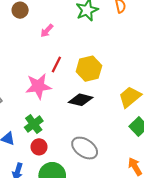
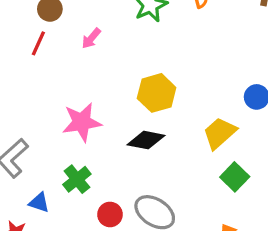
red line: (56, 65) -> (38, 43), moved
red circle: (39, 147) -> (110, 214), moved

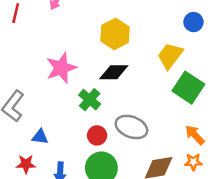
green square: (235, 177) -> (188, 88), size x1.4
green cross: (77, 179) -> (90, 100), moved

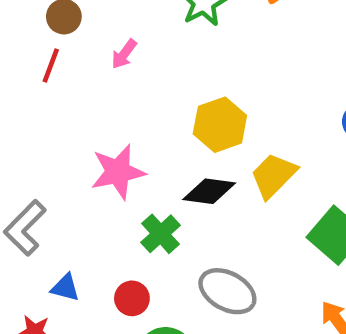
yellow trapezoid: (170, 56) -> (274, 175), moved
red circle: (97, 135) -> (132, 298), moved

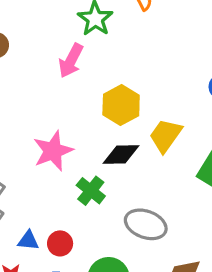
pink arrow: (124, 54) -> (71, 61), moved, size x1.5
red circle: (132, 298) -> (60, 243), moved

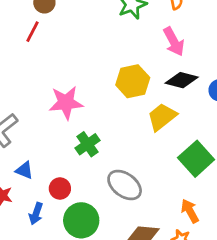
pink arrow: (71, 61) -> (174, 42), moved, turned -72
black diamond: (121, 154) -> (182, 80), moved
red circle: (60, 243) -> (60, 188), moved

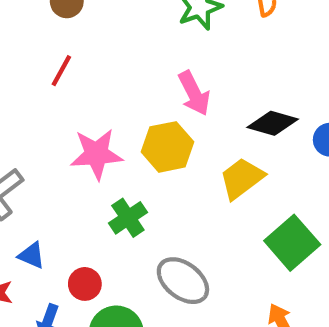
red line: (33, 32) -> (61, 71), moved
pink arrow: (174, 42) -> (194, 93), moved
yellow hexagon: (133, 81) -> (168, 147), moved

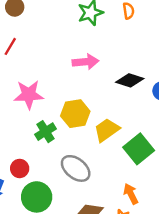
pink arrow: (194, 93) -> (86, 62), turned -70
yellow hexagon: (168, 147) -> (75, 114), moved
yellow trapezoid: (242, 178) -> (107, 130), moved

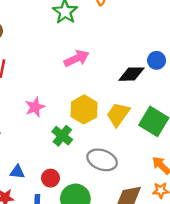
black diamond: (130, 80) -> (132, 74), moved
pink star: (29, 95) -> (35, 107), size x0.7

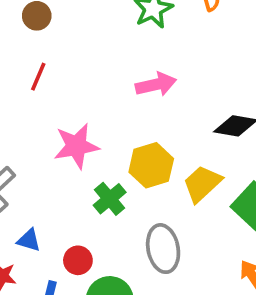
pink star: (35, 107) -> (76, 146), size x1.4
gray ellipse: (102, 160) -> (163, 249), turned 48

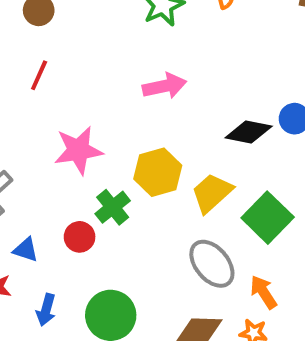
gray ellipse: (163, 249) -> (212, 264), moved, turned -30
red circle: (78, 260) -> (80, 237), moved

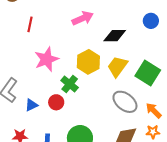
red line: (39, 75) -> (30, 24), moved
black diamond: (249, 132) -> (115, 36), moved
blue triangle: (26, 250) -> (31, 105), moved, turned -32

